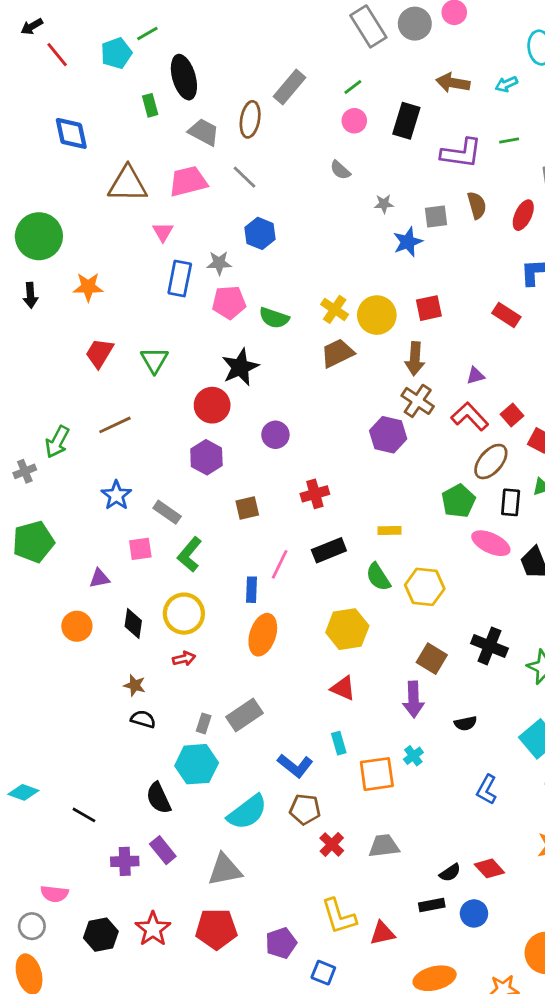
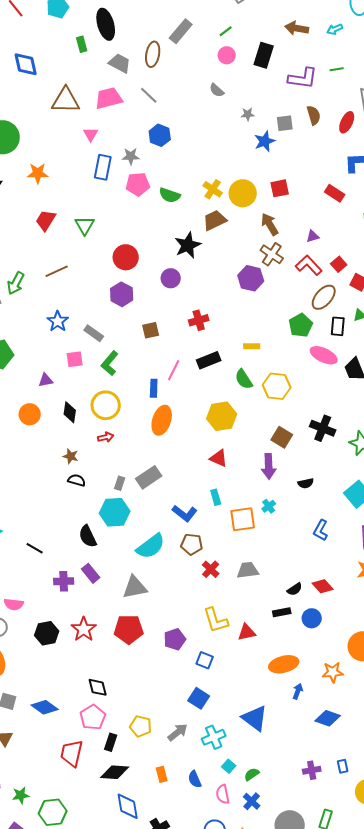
brown arrow: (415, 359) -> (270, 224), turned 145
black star: (240, 367) -> (188, 245), moved

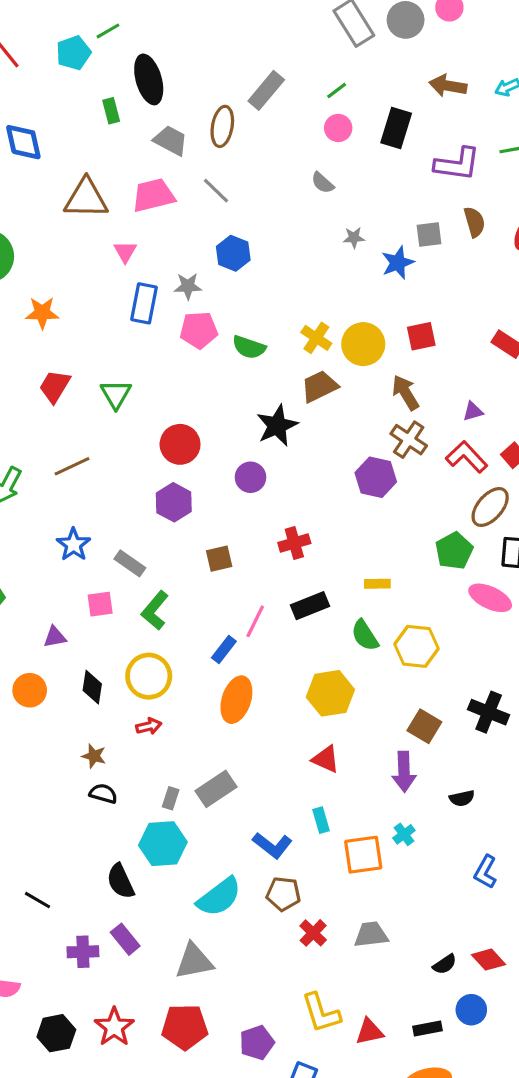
gray star: (248, 114) -> (354, 238), moved
blue rectangle: (154, 388) -> (224, 650), turned 36
black rectangle: (282, 612) -> (427, 1029), moved

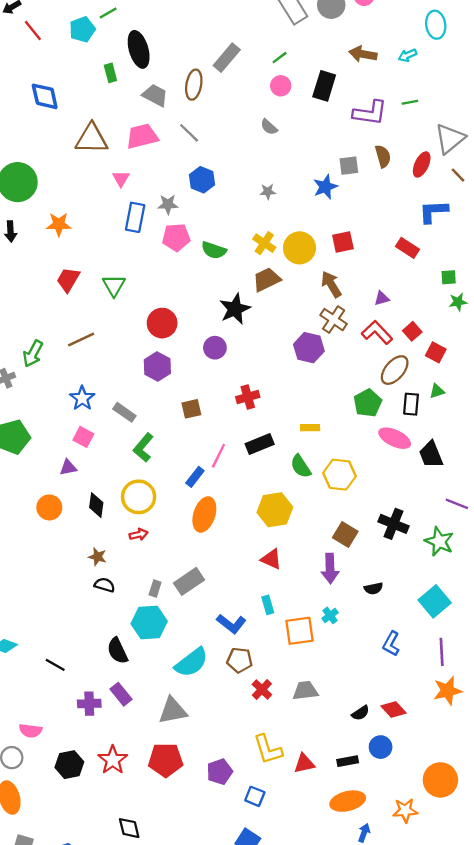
gray star: (354, 238) -> (268, 191), moved
pink square: (100, 604) -> (83, 437), moved, turned 36

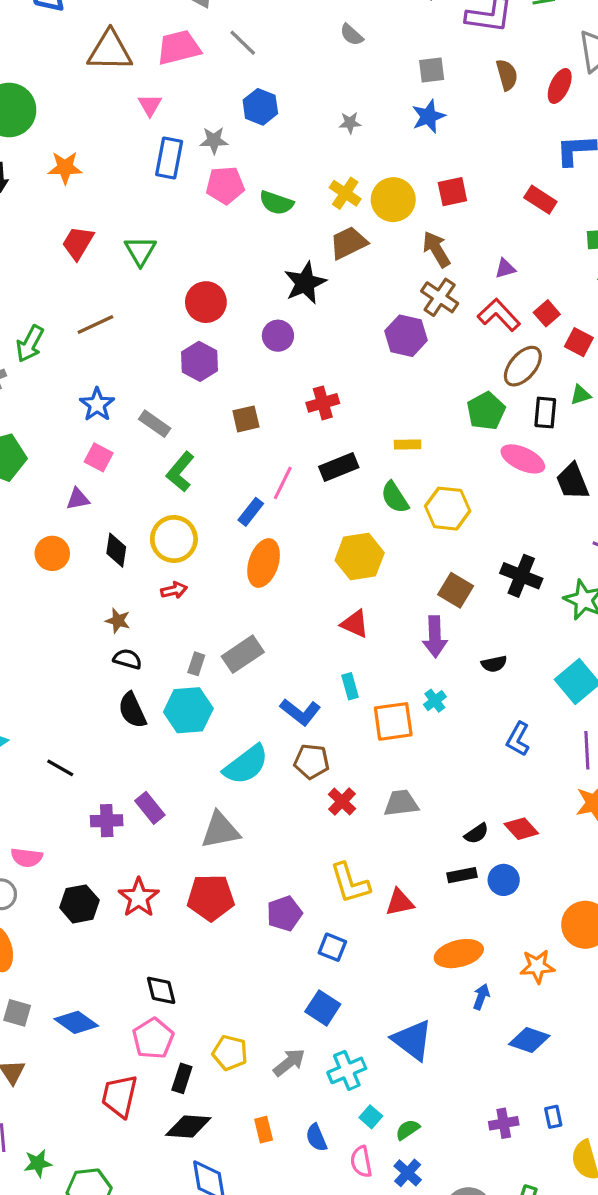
gray square: (349, 166) -> (432, 70), moved
black semicircle: (117, 651) -> (132, 710), moved
black rectangle: (348, 761) -> (462, 875), moved

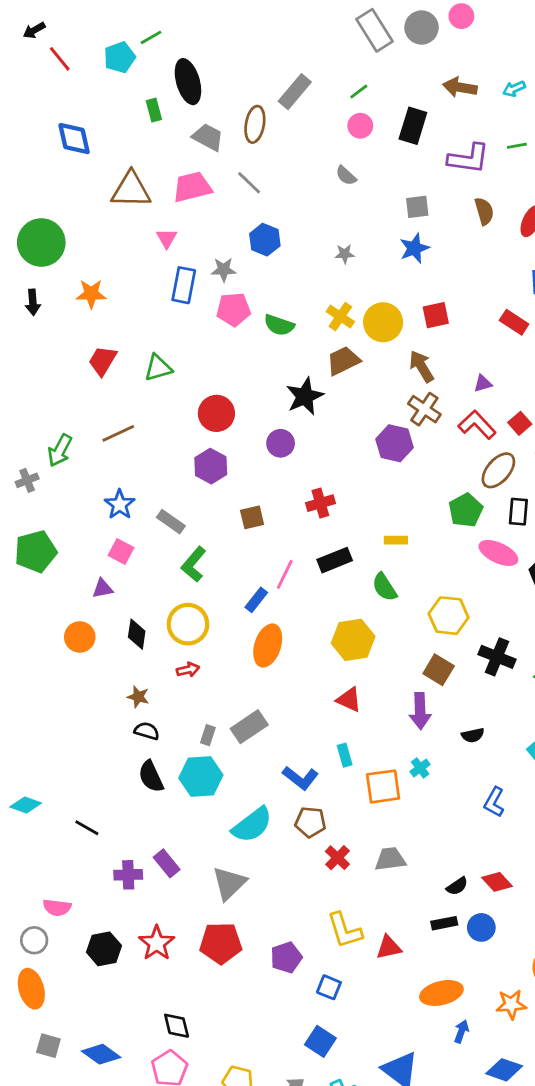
green triangle: (140, 251) -> (158, 368), turned 44
yellow hexagon: (448, 509) -> (449, 616), moved
gray triangle: (220, 830) -> (229, 883), turned -33

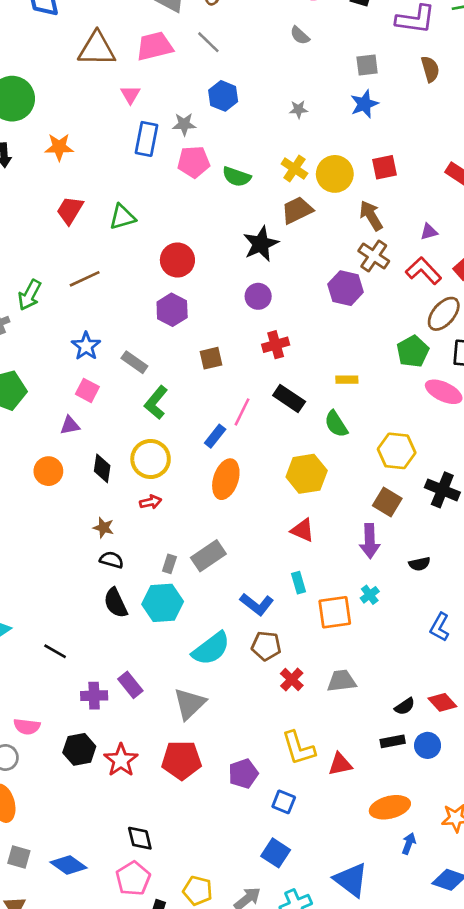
purple circle: (281, 443) -> (258, 296), moved
black rectangle: (335, 560) -> (289, 398), turned 56
black hexagon: (104, 949) -> (79, 749), moved

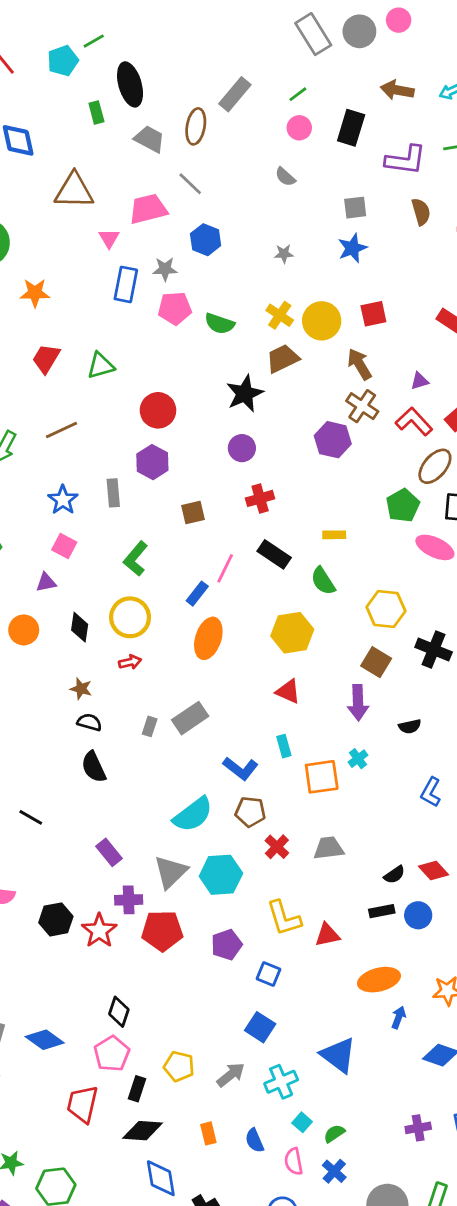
pink trapezoid: (155, 46) -> (148, 209), moved
gray rectangle: (134, 362) -> (113, 493), moved, turned 50
cyan hexagon: (163, 603) -> (221, 875), moved
purple cross: (94, 696) -> (129, 900), moved
black diamond: (140, 838) -> (119, 1012), turned 32

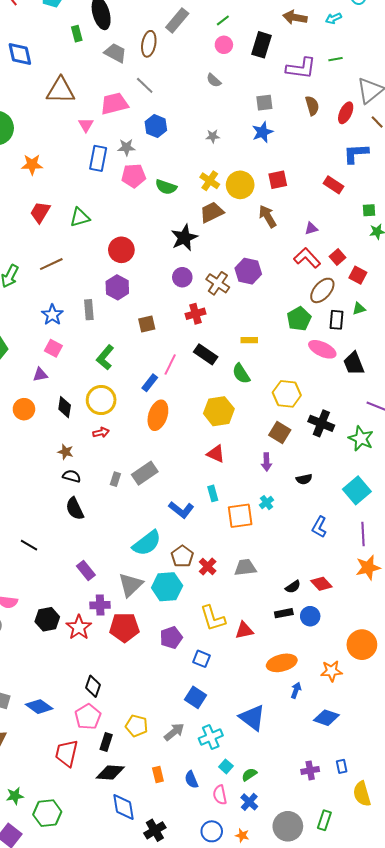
brown cross: (362, 406) -> (218, 283), moved
purple arrow: (358, 703) -> (267, 462), size x0.7
brown pentagon: (250, 812) -> (182, 556), moved, turned 30

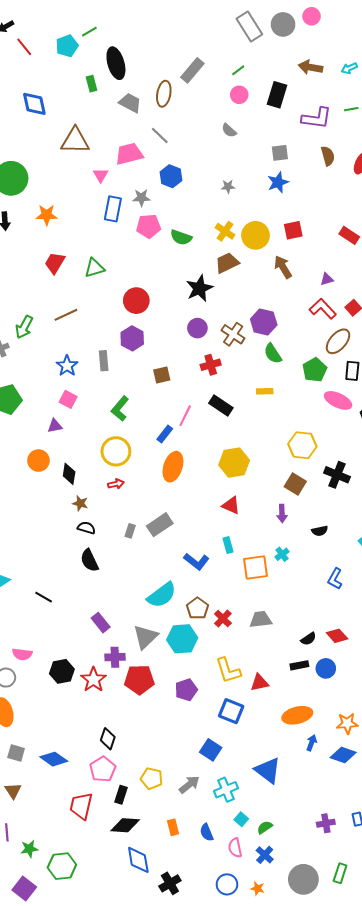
green semicircle: (241, 374) -> (273, 354), moved
black diamond: (65, 407) -> (69, 474), moved
blue square: (202, 659) -> (231, 711), moved, size x1.4
blue diamond: (326, 718) -> (343, 755), moved

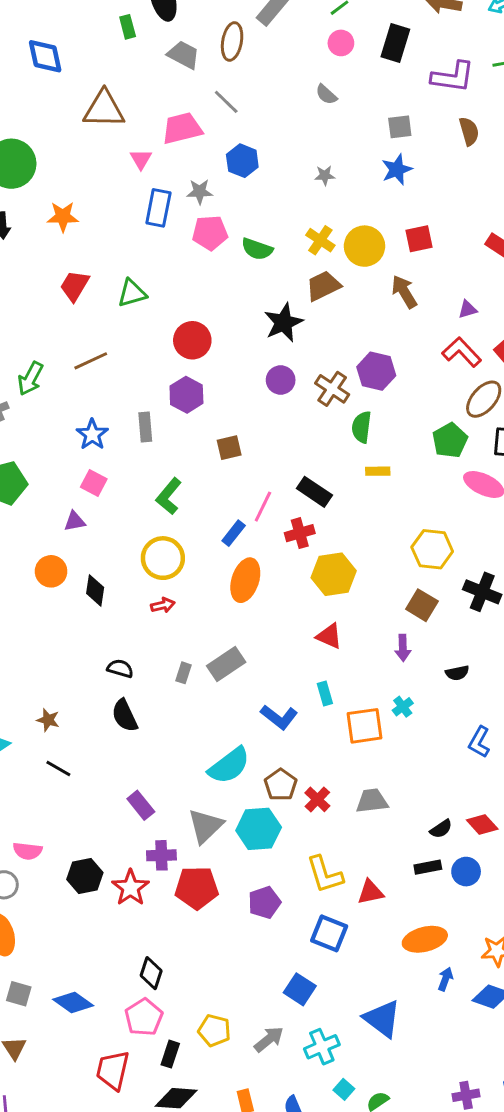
green semicircle: (273, 354) -> (362, 427), moved, turned 40
red cross: (211, 365) -> (300, 533), moved
brown star: (80, 503) -> (48, 720), moved

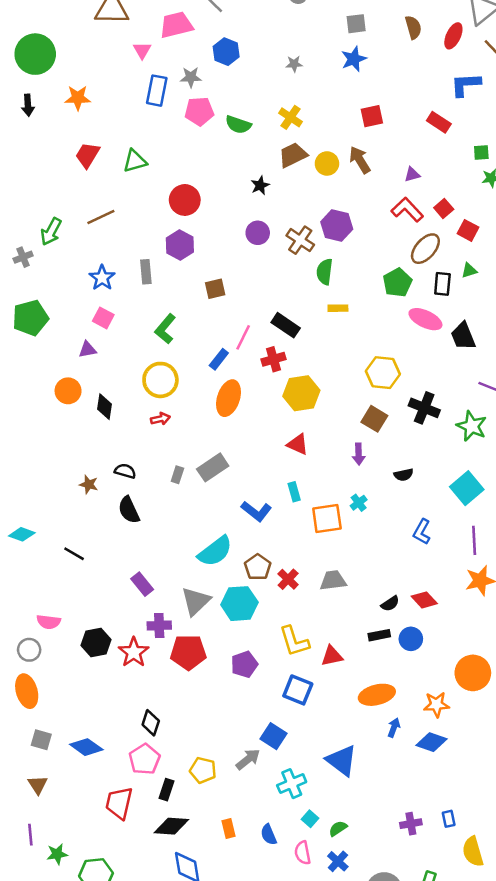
yellow circle: (364, 246) -> (327, 164), moved, size x0.7
black star: (284, 323) -> (260, 185), size x0.6
brown star: (48, 720) -> (89, 484), moved
gray arrow: (269, 1039) -> (248, 759), moved

